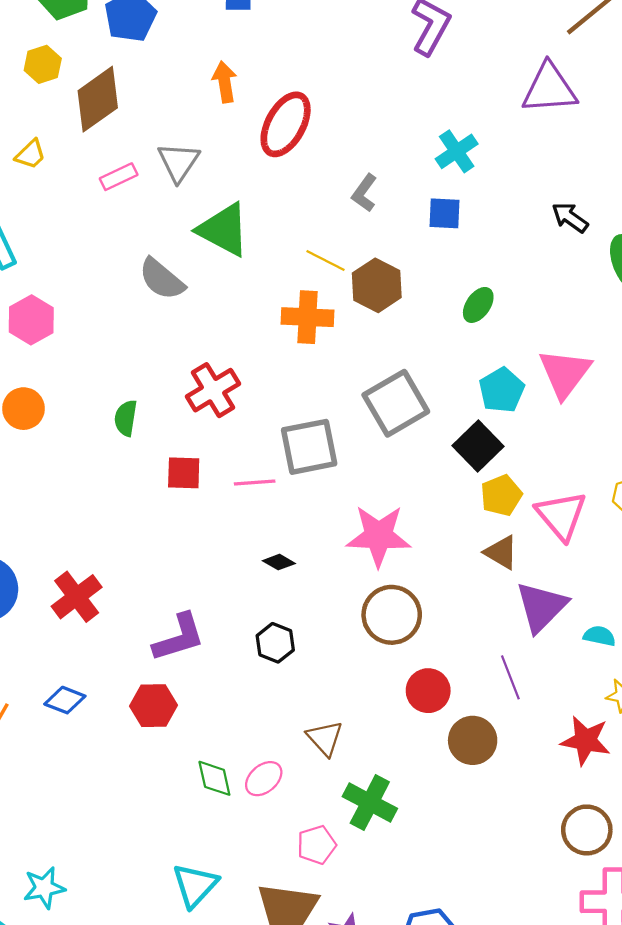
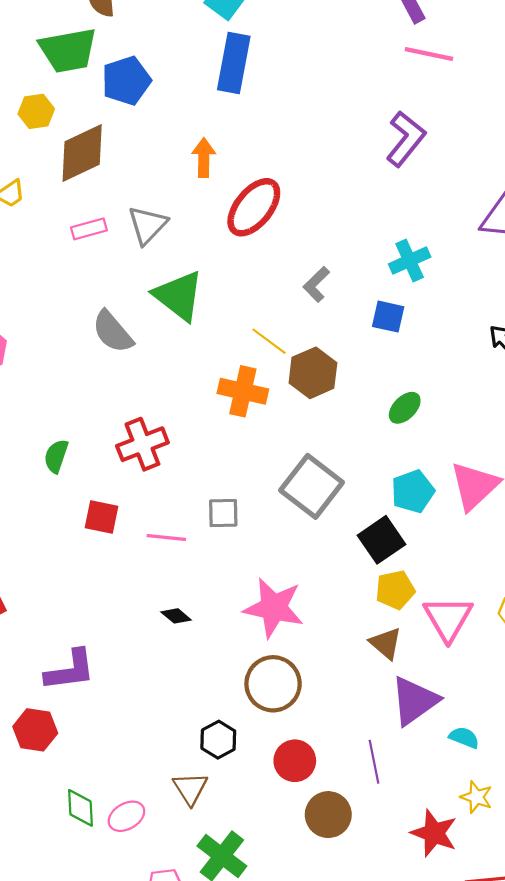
gray square: (396, 403) -> (312, 486), turned -32
gray square: (309, 447) -> (223, 513), size x0.6
black hexagon: (275, 643) -> (218, 740), moved

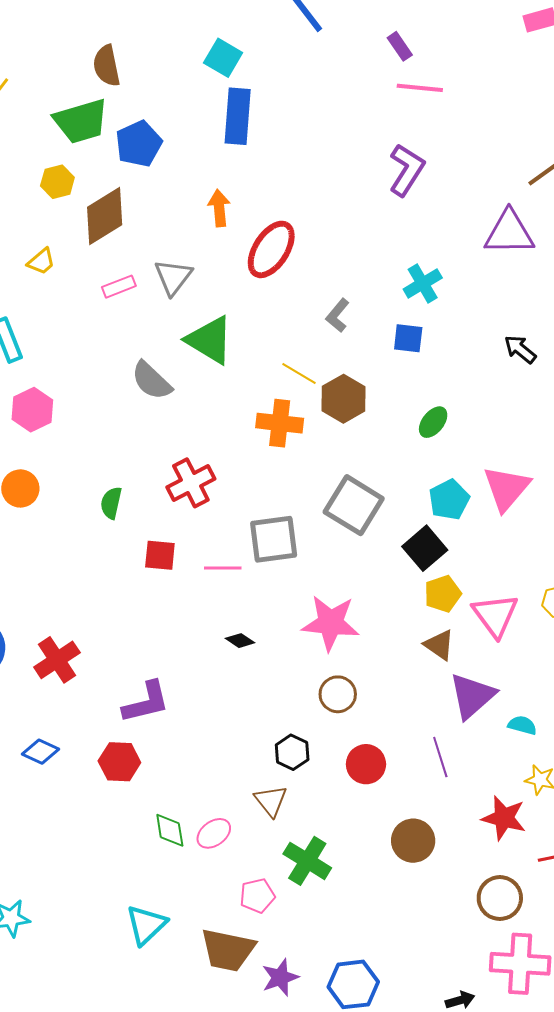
gray square: (223, 513) -> (274, 539), size x1.6
brown circle: (273, 684) -> (338, 694), size x0.7
brown circle: (328, 815) -> (413, 841), moved

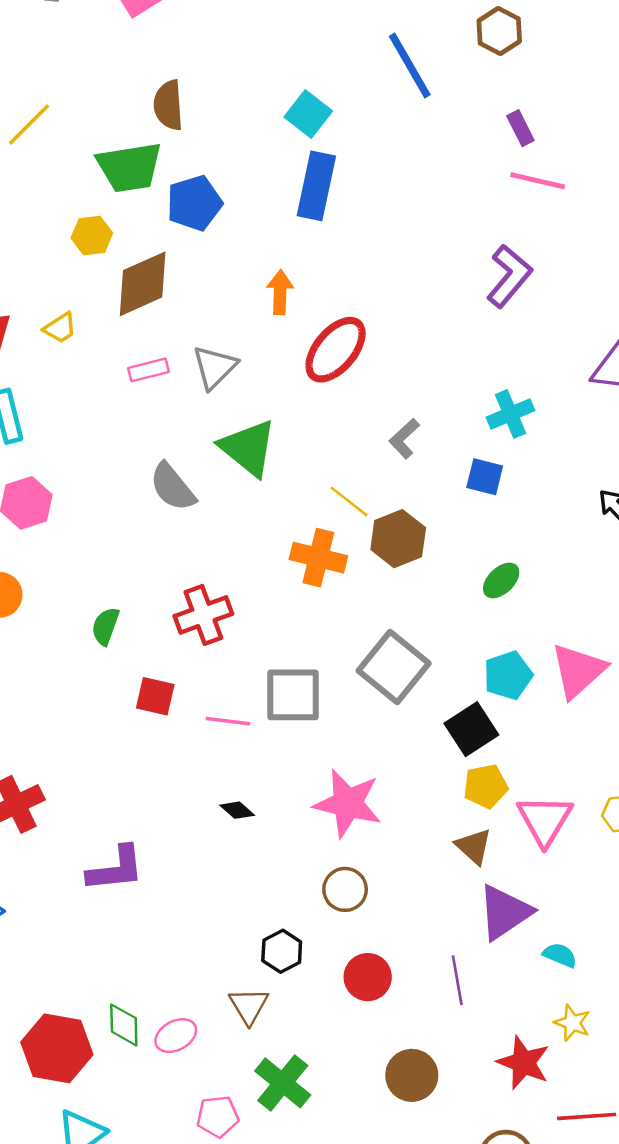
red hexagon: (119, 762) -> (57, 1048), moved, size x1.4

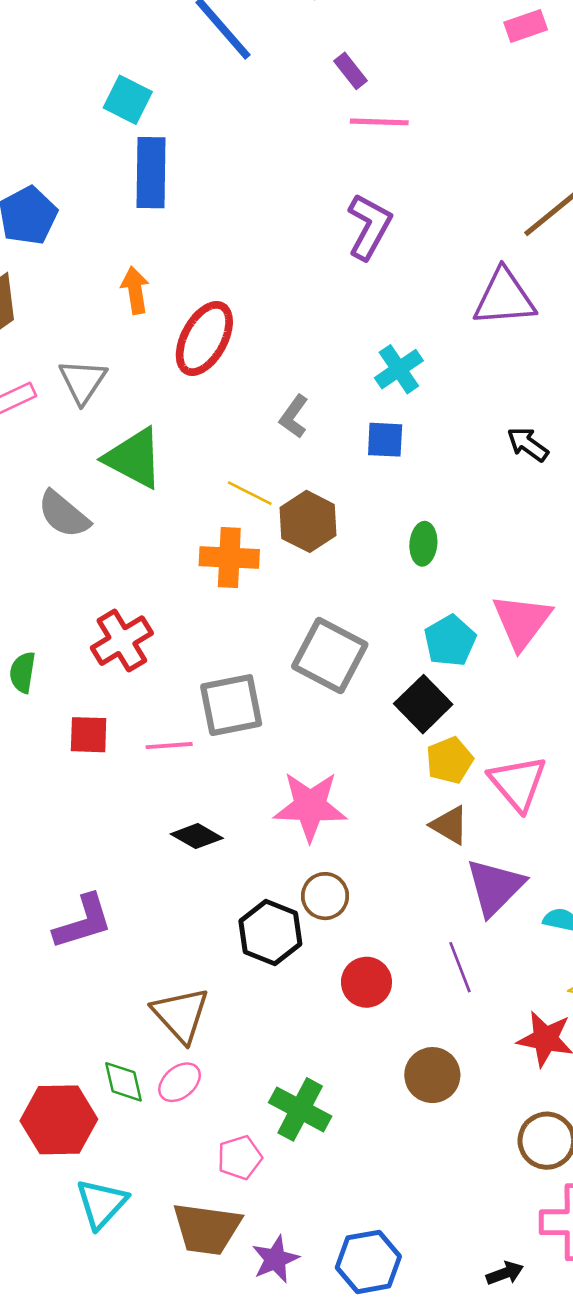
green ellipse: (501, 580) -> (423, 544), turned -30
black diamond: (237, 810) -> (197, 836), size x1.4
black hexagon: (282, 951) -> (270, 932), moved, size x1.4
brown triangle: (249, 1006) -> (181, 1015), moved, size x1.4

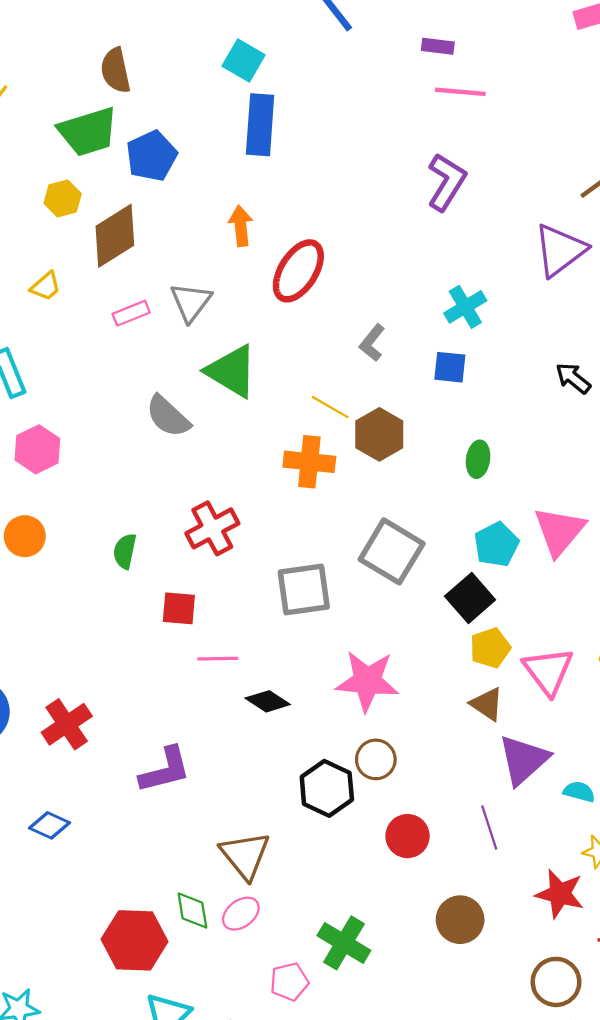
purple rectangle: (351, 71) -> (438, 46), turned -48
purple triangle: (504, 298) -> (560, 250), turned -36
pink line: (169, 746) -> (218, 659), moved

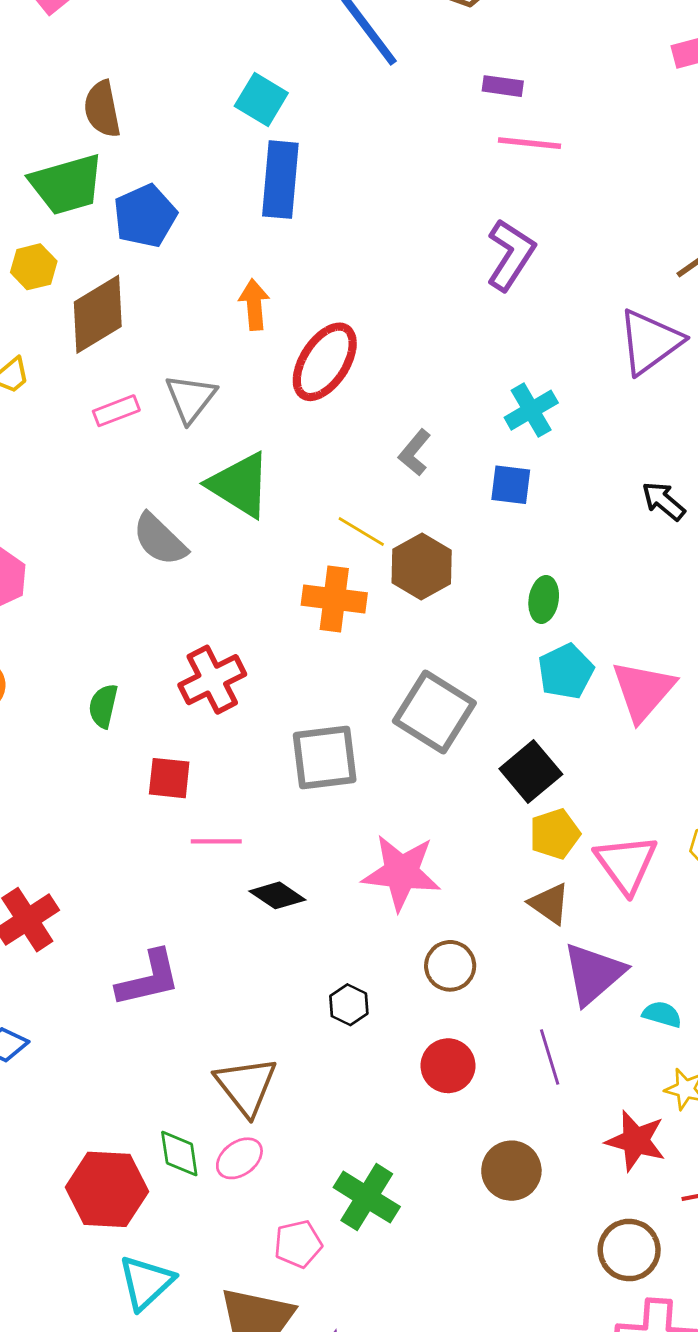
cyan pentagon: (496, 544) -> (566, 671), moved
brown circle: (376, 759) -> (450, 966), moved
black hexagon: (327, 788) -> (349, 1005), size x0.6

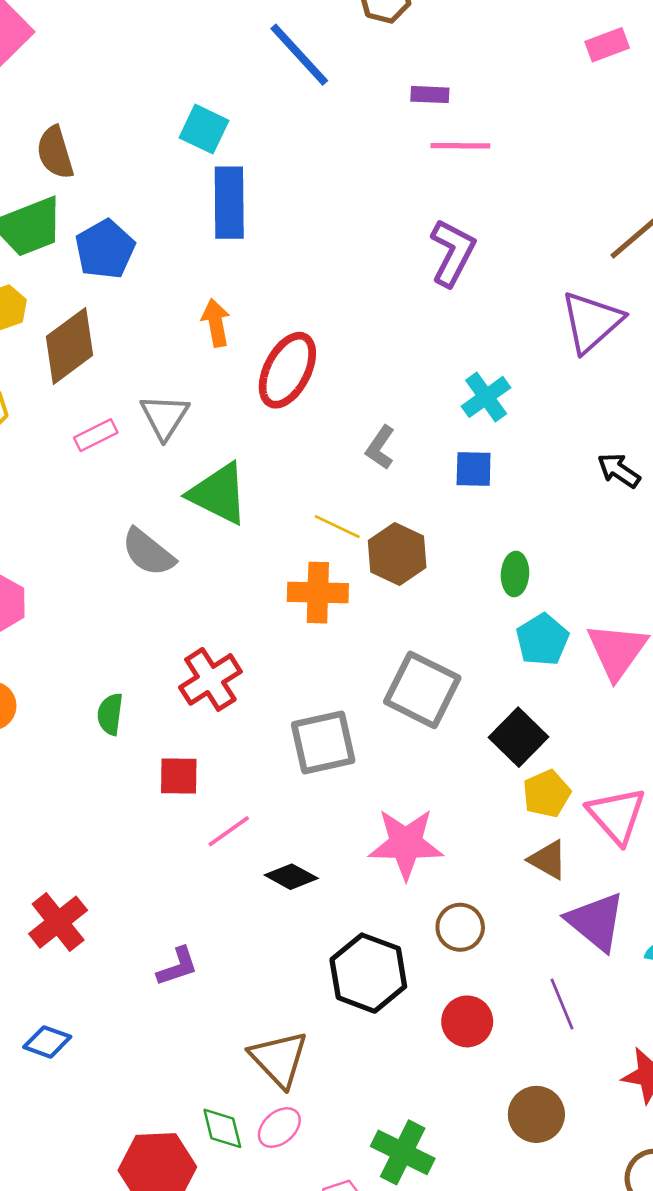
pink line: (216, 841) -> (229, 831), turned -30
purple triangle: (594, 974) -> (596, 922), turned -34
purple L-shape: (148, 979) -> (177, 967), size x0.7
black hexagon: (349, 1005) -> (368, 973), size x2.0

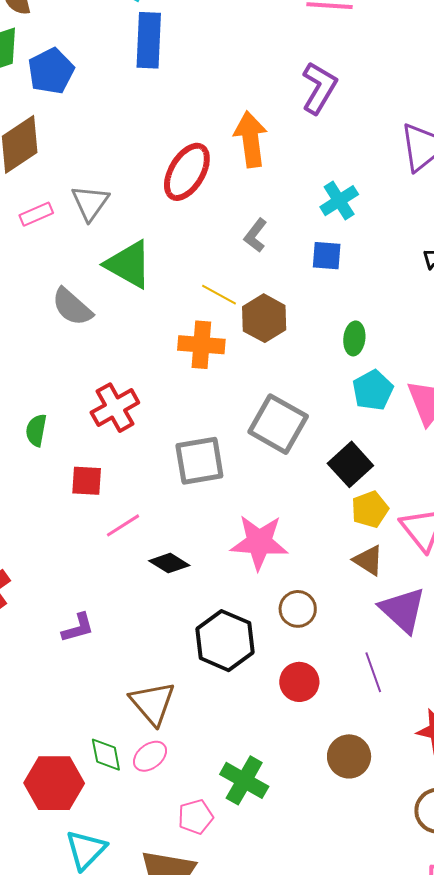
orange arrow: (216, 323) -> (251, 139), moved, size x1.5

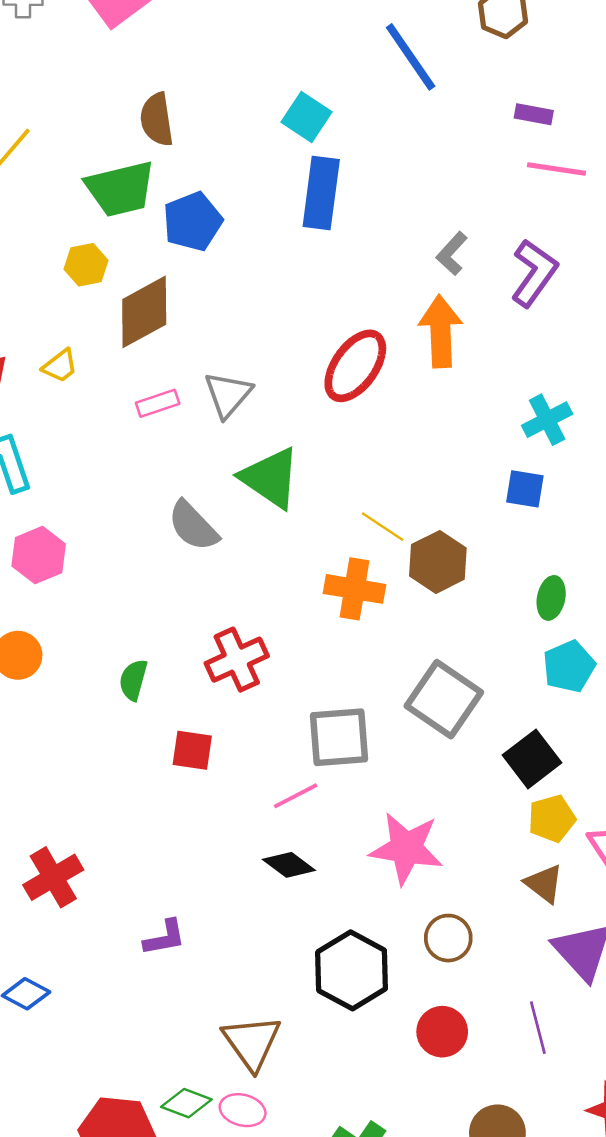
gray L-shape: (255, 235) -> (452, 254), moved
pink line: (123, 525) -> (296, 796), moved
green diamond: (106, 755) -> (186, 1103), turned -63
pink ellipse: (150, 756) -> (243, 1110), turned 48

